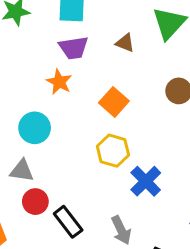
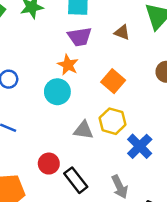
cyan circle: (35, 128) -> (57, 92), moved
gray triangle: (22, 171) -> (84, 130), moved

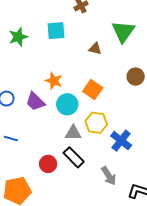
purple trapezoid: (80, 37) -> (35, 102), moved, turned 60
cyan circle: (57, 92) -> (67, 104), moved
black rectangle: (76, 180) -> (74, 157), moved

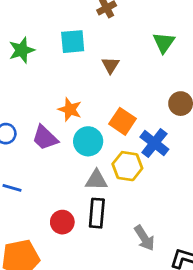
green triangle: (123, 31) -> (164, 43), size x0.7
brown triangle: (95, 49) -> (110, 65), moved, turned 48
blue cross: (121, 141) -> (154, 143), moved
black rectangle: (74, 157) -> (97, 213), turned 50

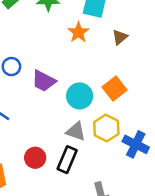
orange star: (70, 109) -> (78, 32), moved
purple trapezoid: (45, 138) -> (44, 81), turned -35
blue cross: (154, 143) -> (136, 144), moved, turned -30

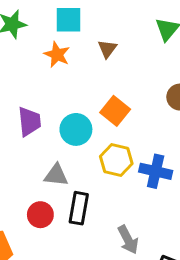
purple trapezoid: (44, 81) -> (29, 122), turned -110
gray triangle: (76, 131) -> (56, 175), moved

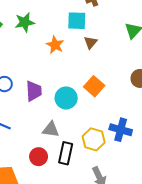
cyan square: (68, 20) -> (77, 21), moved
yellow hexagon: (116, 160) -> (94, 139), moved

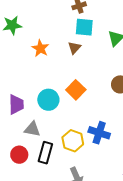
cyan square: (77, 21) -> (84, 27), moved
purple trapezoid: (34, 91) -> (16, 105), moved

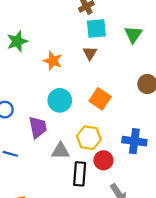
cyan circle: (48, 100) -> (60, 100), moved
yellow hexagon: (73, 141) -> (89, 138), moved
red circle: (19, 155) -> (103, 160), moved

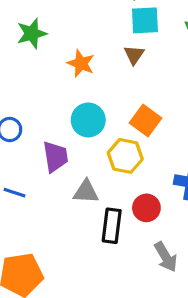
yellow hexagon: (89, 138) -> (125, 156), moved

